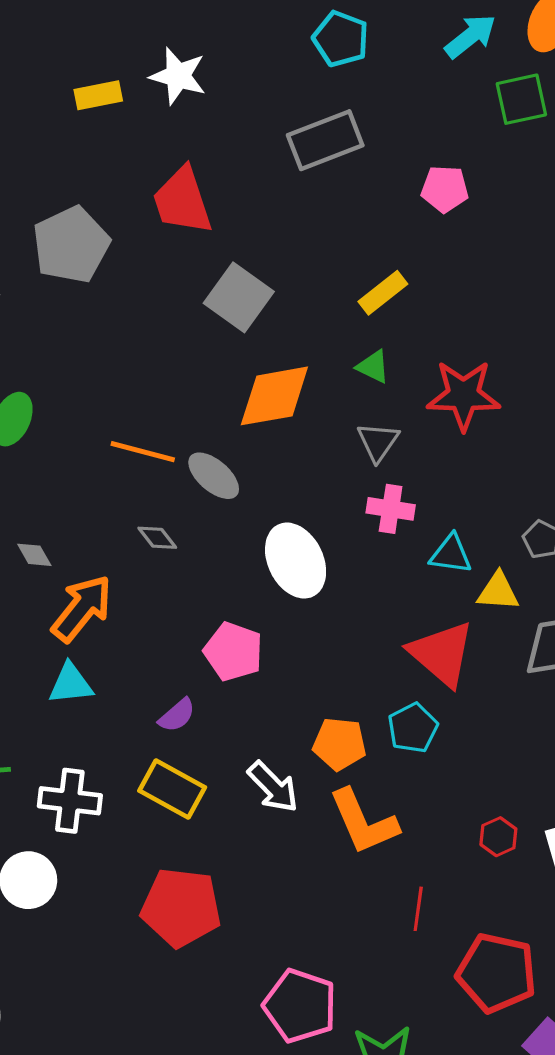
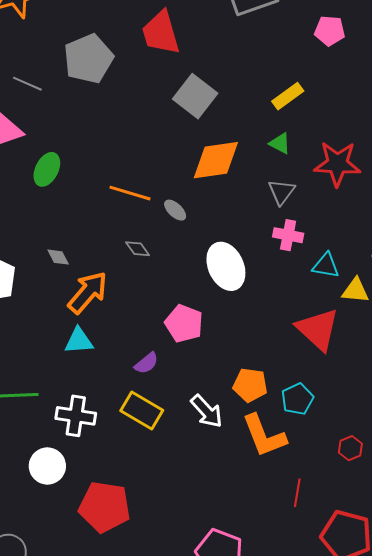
gray ellipse: (214, 476) -> (175, 210), size x0.7
cyan pentagon: (413, 728) -> (297, 399), moved
red pentagon: (181, 907) -> (105, 507), moved

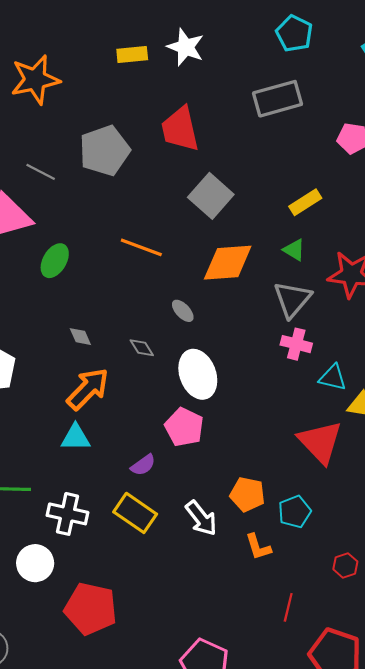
gray triangle: (281, 192) -> (292, 299), size x1.4
orange line: (130, 193) -> (141, 247), moved
gray diamond: (58, 257) -> (80, 337), moved
white ellipse: (226, 266) -> (198, 374), moved
orange L-shape: (264, 436) -> (258, 547), size x0.6

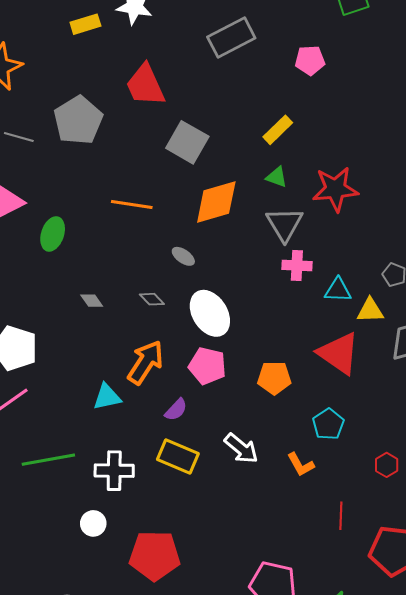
gray line: (41, 172) -> (19, 137), moved
orange arrow: (88, 389) -> (146, 362), moved
orange pentagon: (247, 494) -> (274, 378), moved
white circle: (35, 563) -> (93, 523), size x0.7

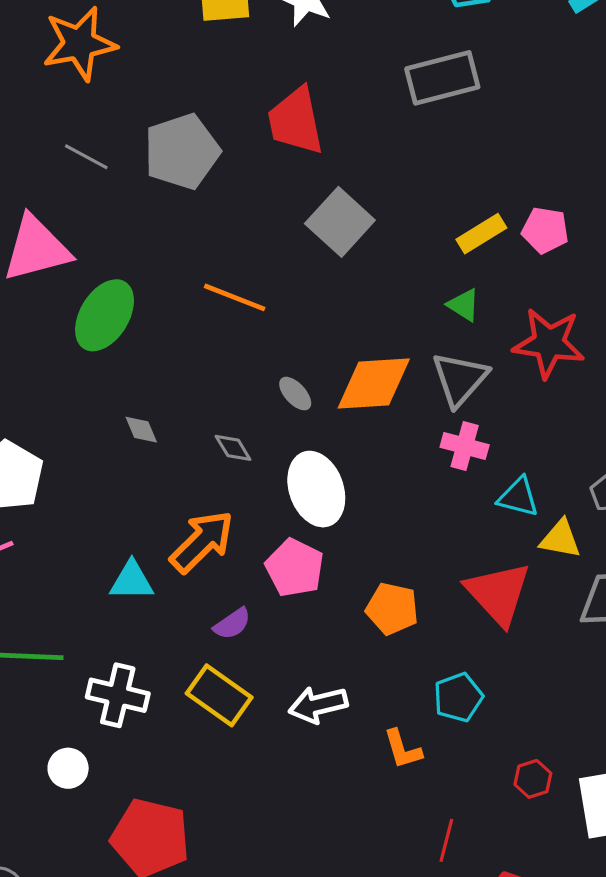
pink pentagon: (310, 60) -> (545, 230), moved
orange diamond: (216, 202) -> (374, 384), moved
green ellipse: (53, 234) -> (105, 315), size x1.4
white arrow: (241, 448) -> (318, 705), turned 114

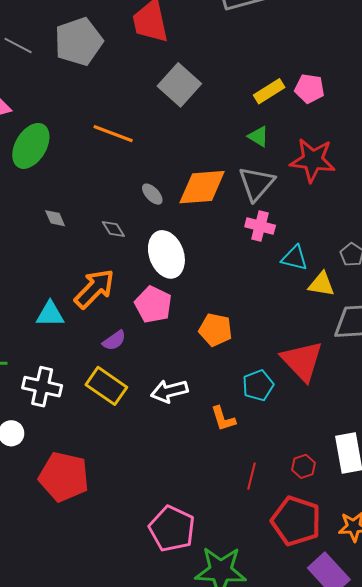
red triangle: (498, 593) -> (302, 361), moved
red hexagon: (533, 779) -> (304, 466), moved

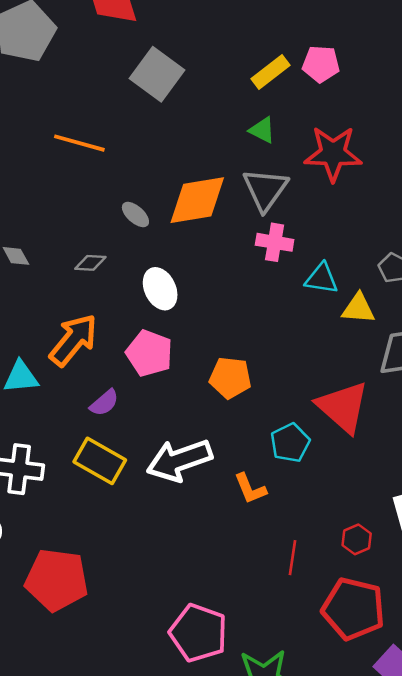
gray diamond: (113, 229) -> (90, 263), turned -50
white ellipse: (166, 254) -> (160, 289), size x0.7
white arrow: (169, 391) -> (179, 460), size x1.4

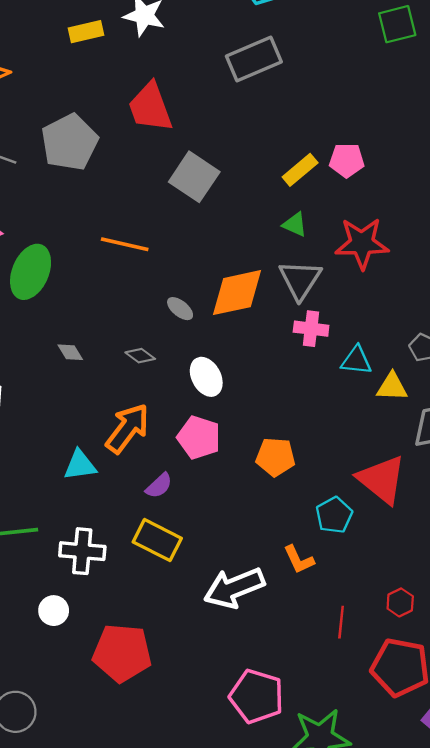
gray diamond: (90, 263) -> (140, 356), turned 36
white arrow: (179, 460) -> (234, 588), moved

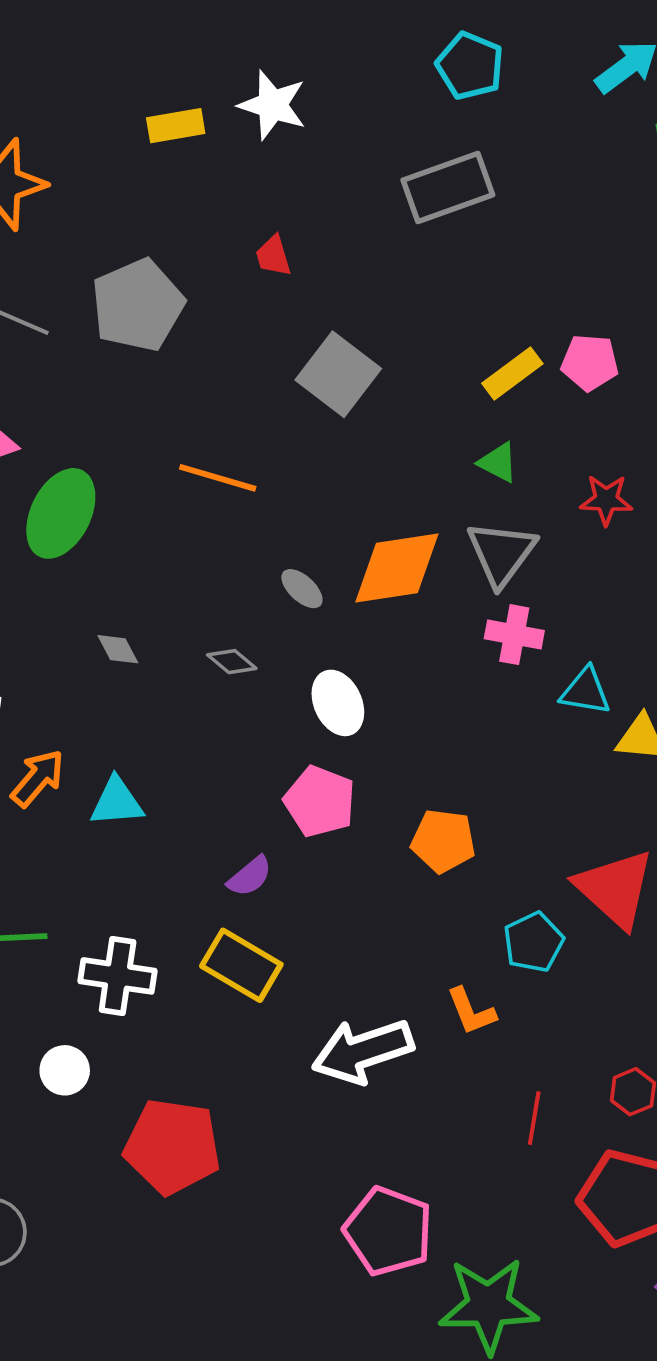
red trapezoid: (150, 107) -> (273, 256), size x0.5
red star: (362, 243) -> (606, 500), size x0.6
orange arrow: (128, 428) -> (38, 778), moved, size x0.7
cyan triangle: (80, 465) -> (117, 802), moved

